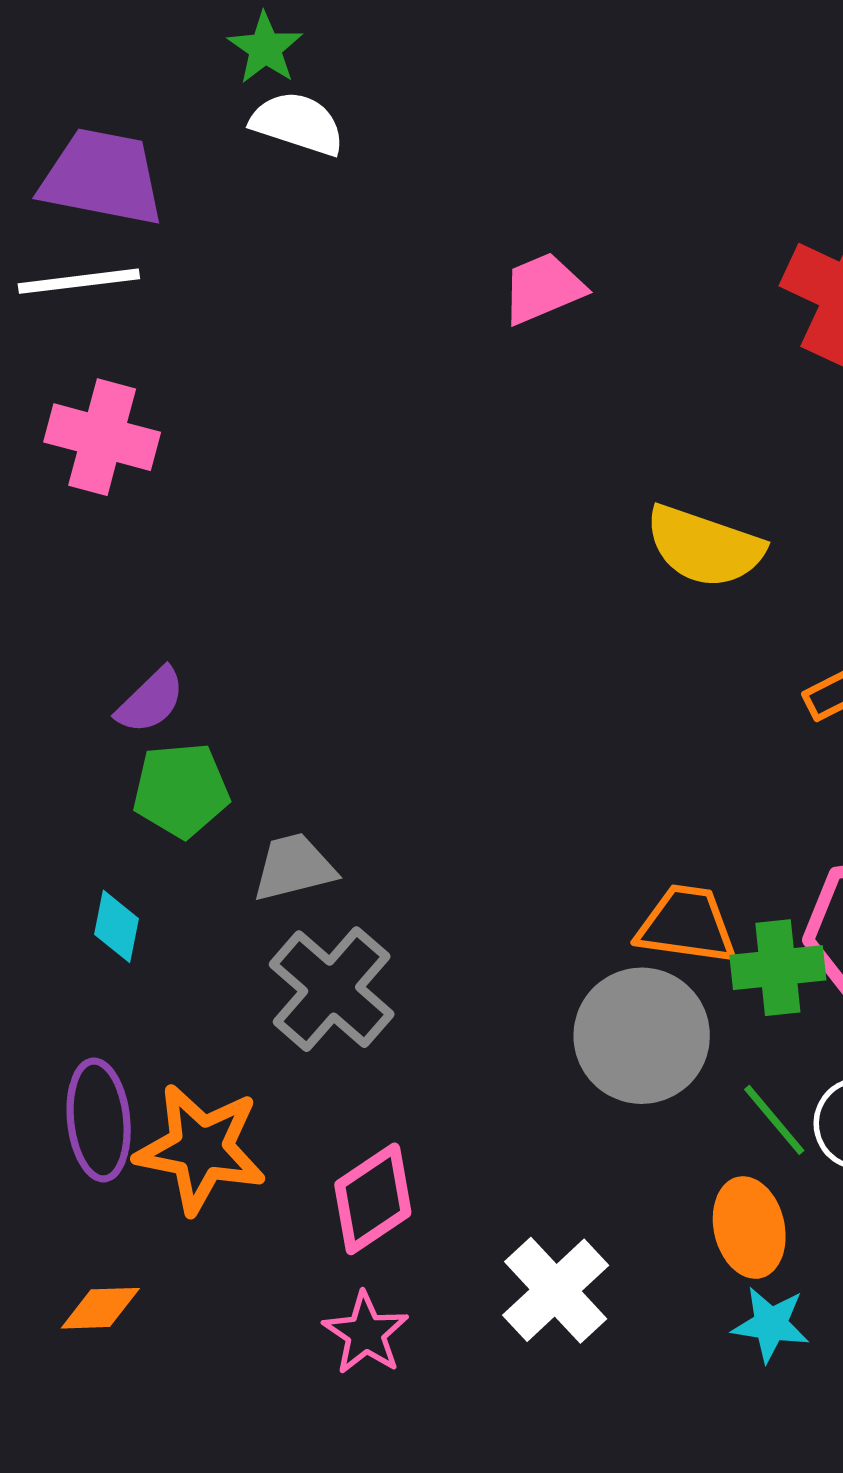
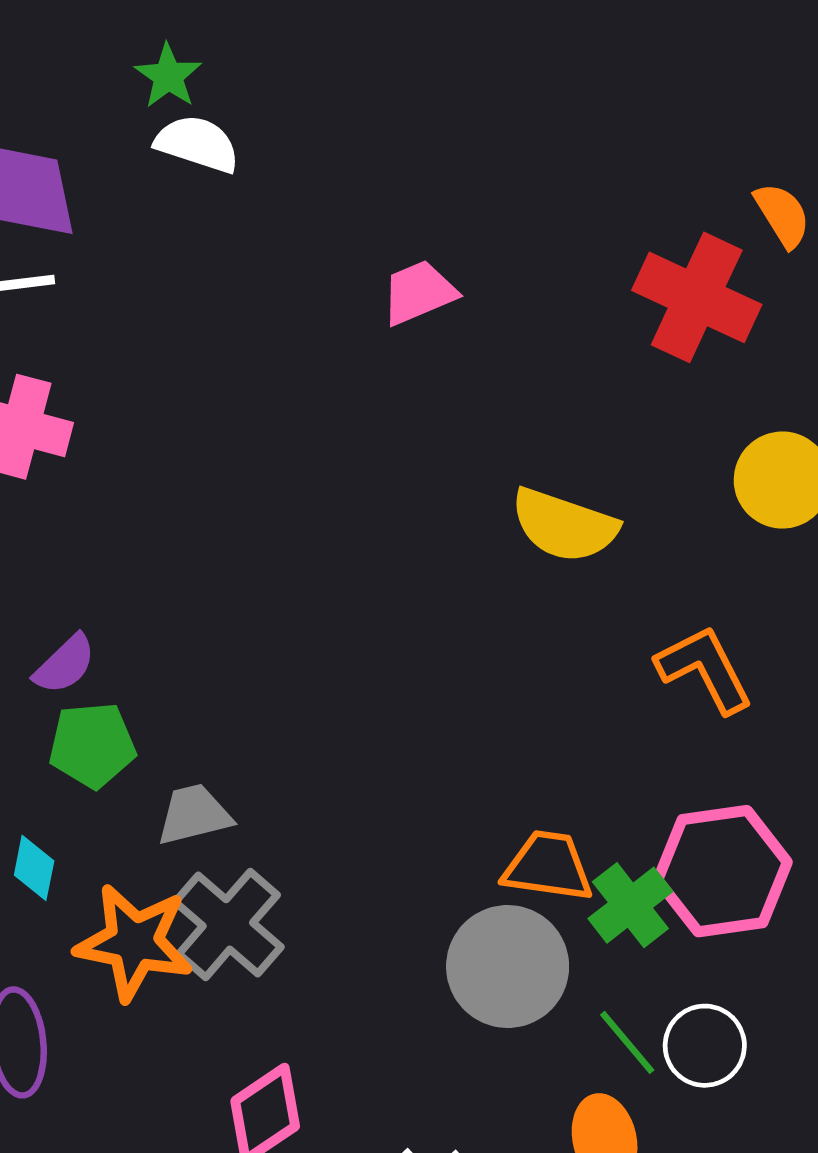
green cross: (778, 968) -> (630, 905), turned -32
orange star: (201, 1149) -> (134, 942), moved

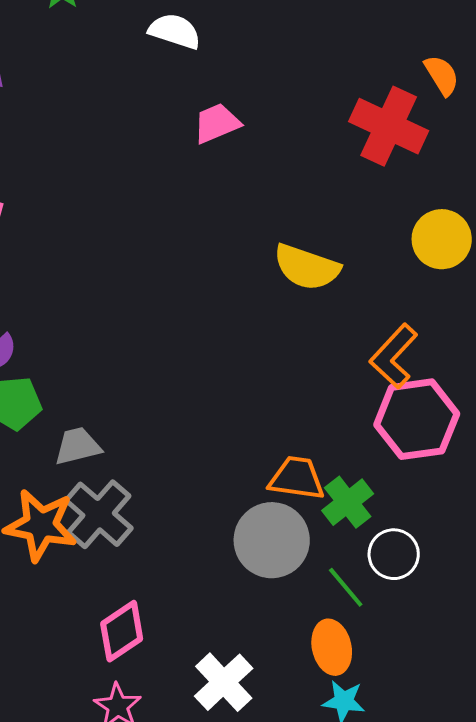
white semicircle: (197, 144) -> (175, 31), moved
orange L-shape: (705, 669) -> (394, 356), turned -110
pink hexagon: (723, 871) -> (417, 419), moved
white circle: (705, 1046) -> (394, 554), moved

